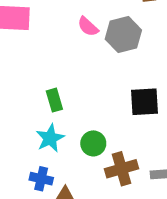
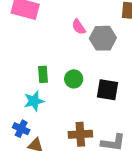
green circle: (93, 143) -> (74, 79), moved

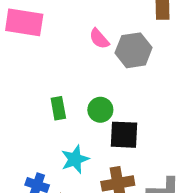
black square: (107, 90) -> (124, 135), moved
cyan star: (34, 101) -> (75, 159), moved

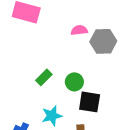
pink semicircle: (99, 39) -> (79, 30), turned 119
green rectangle: (58, 108) -> (44, 77), turned 49

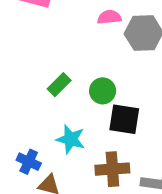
cyan star: (52, 116) -> (71, 139), turned 30

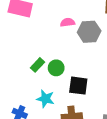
green circle: (103, 91) -> (56, 68), moved

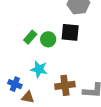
black square: (78, 86) -> (70, 32), moved

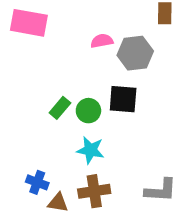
cyan star: (39, 69) -> (91, 150), moved
brown cross: (65, 85) -> (94, 191), moved

